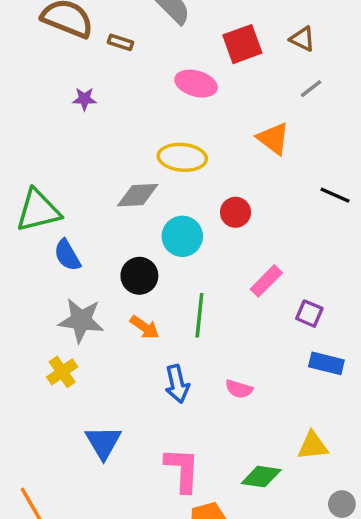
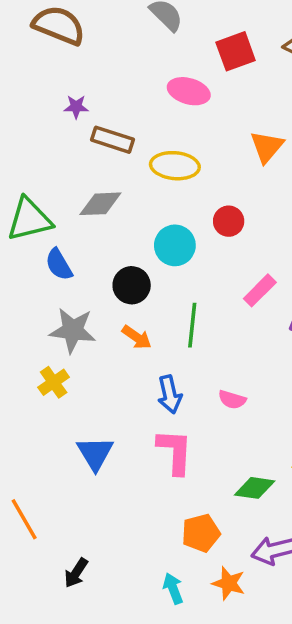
brown rectangle: (120, 42) -> (113, 140), moved, size x1.6
orange triangle: (273, 138) -> (267, 147), turned 33
gray diamond: (138, 195) -> (100, 204), moved
pink L-shape: (182, 470) -> (175, 452), moved

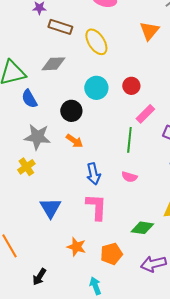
yellow ellipse: (175, 166) -> (96, 42), turned 52
red circle: (229, 221) -> (131, 86), moved
green line: (192, 325) -> (129, 140), moved
orange star: (229, 583) -> (76, 247), moved

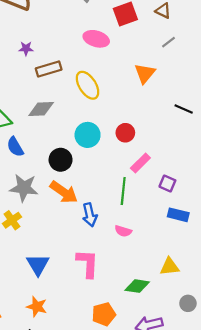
brown rectangle: (60, 27) -> (49, 69), turned -35
orange arrow: (74, 141) -> (64, 192), size x1.5
blue arrow: (93, 174) -> (90, 215), moved
orange star: (76, 247) -> (37, 307), moved

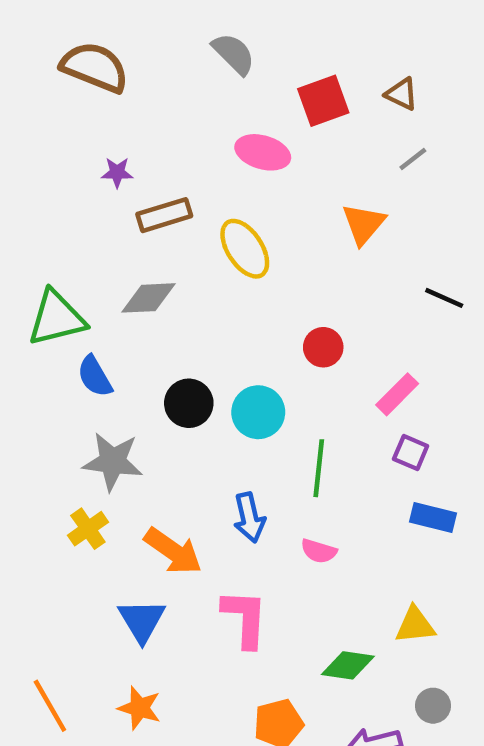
cyan circle: (88, 135) -> (258, 412), moved
pink rectangle: (140, 163) -> (397, 394), moved
orange arrow: (64, 192) -> (173, 551), moved
gray circle: (188, 303) -> (433, 706), moved

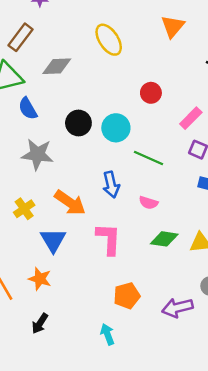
brown rectangle: (164, 215) -> (21, 37), moved, turned -36
green line: (319, 468) -> (149, 158), turned -72
yellow cross: (88, 529) -> (24, 209), moved
green diamond: (348, 665) -> (164, 239), moved
orange star: (140, 708) -> (40, 279), moved

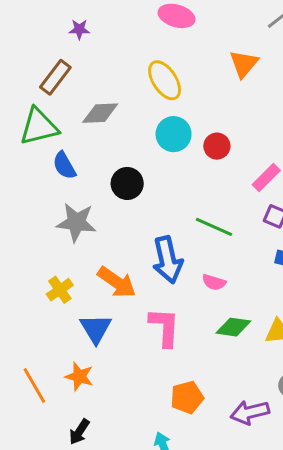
cyan circle: (116, 128) -> (174, 134), moved
blue arrow: (111, 185) -> (168, 260), size x1.4

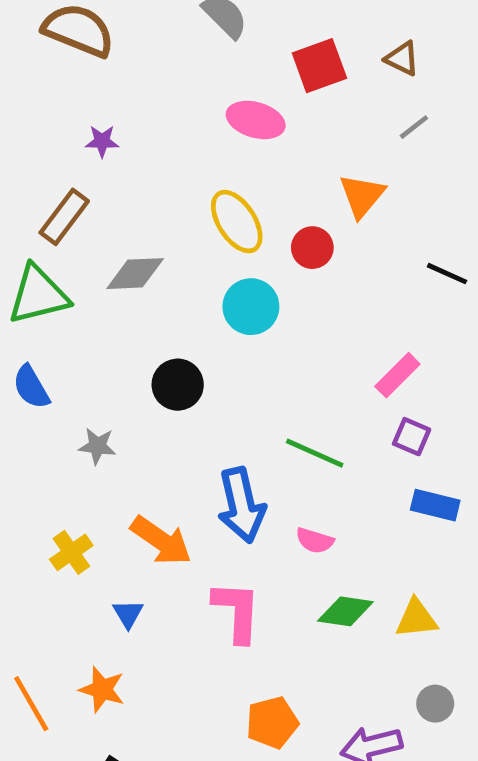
red circle: (217, 146) -> (312, 248), moved
blue semicircle: (64, 166) -> (31, 387), moved
gray star: (76, 222) -> (97, 446), size x0.6
blue triangle: (96, 329) -> (128, 614), size x0.6

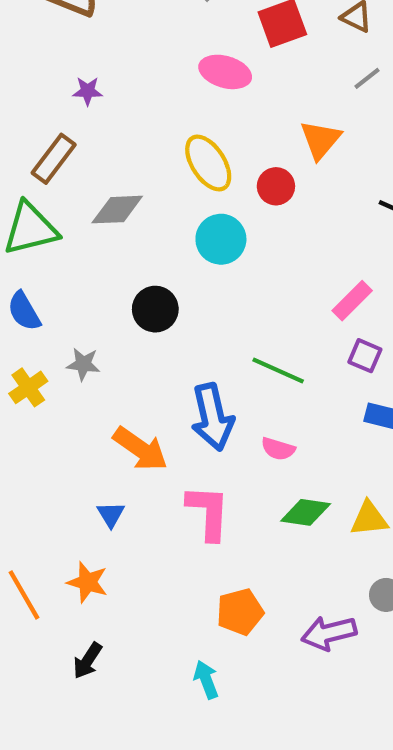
yellow cross: (71, 552) -> (28, 387), moved

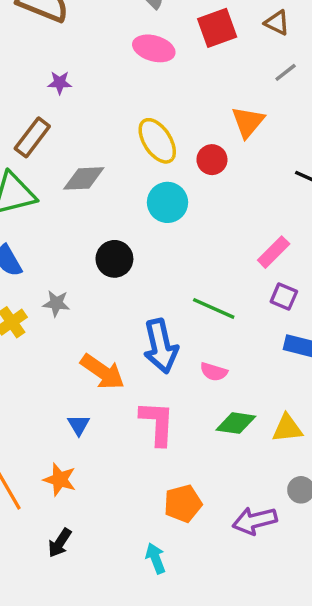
pink ellipse: (225, 72) -> (154, 48), moved

